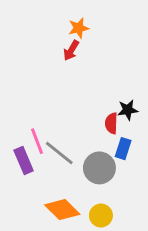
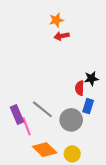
red arrow: (71, 50) -> (62, 36), moved, turned 48
pink line: (37, 141) -> (27, 126), moved

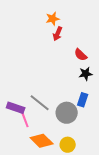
red arrow: (62, 36) -> (58, 34), turned -56
red semicircle: (80, 88) -> (81, 55), moved, turned -48
purple rectangle: (17, 115) -> (16, 108), turned -48

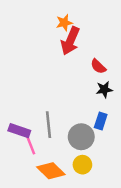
red arrow: (58, 34) -> (70, 41), size x1.6
gray line: (40, 103) -> (48, 125), turned 45
yellow circle: (68, 145) -> (82, 165), moved

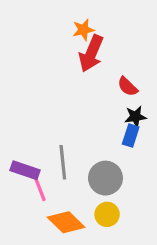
blue rectangle: (101, 121) -> (131, 135), moved

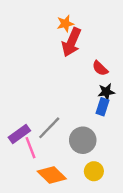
gray line: (63, 162) -> (49, 128), turned 50
purple rectangle: (25, 170) -> (19, 134), turned -55
yellow circle: (107, 214) -> (94, 171), moved

